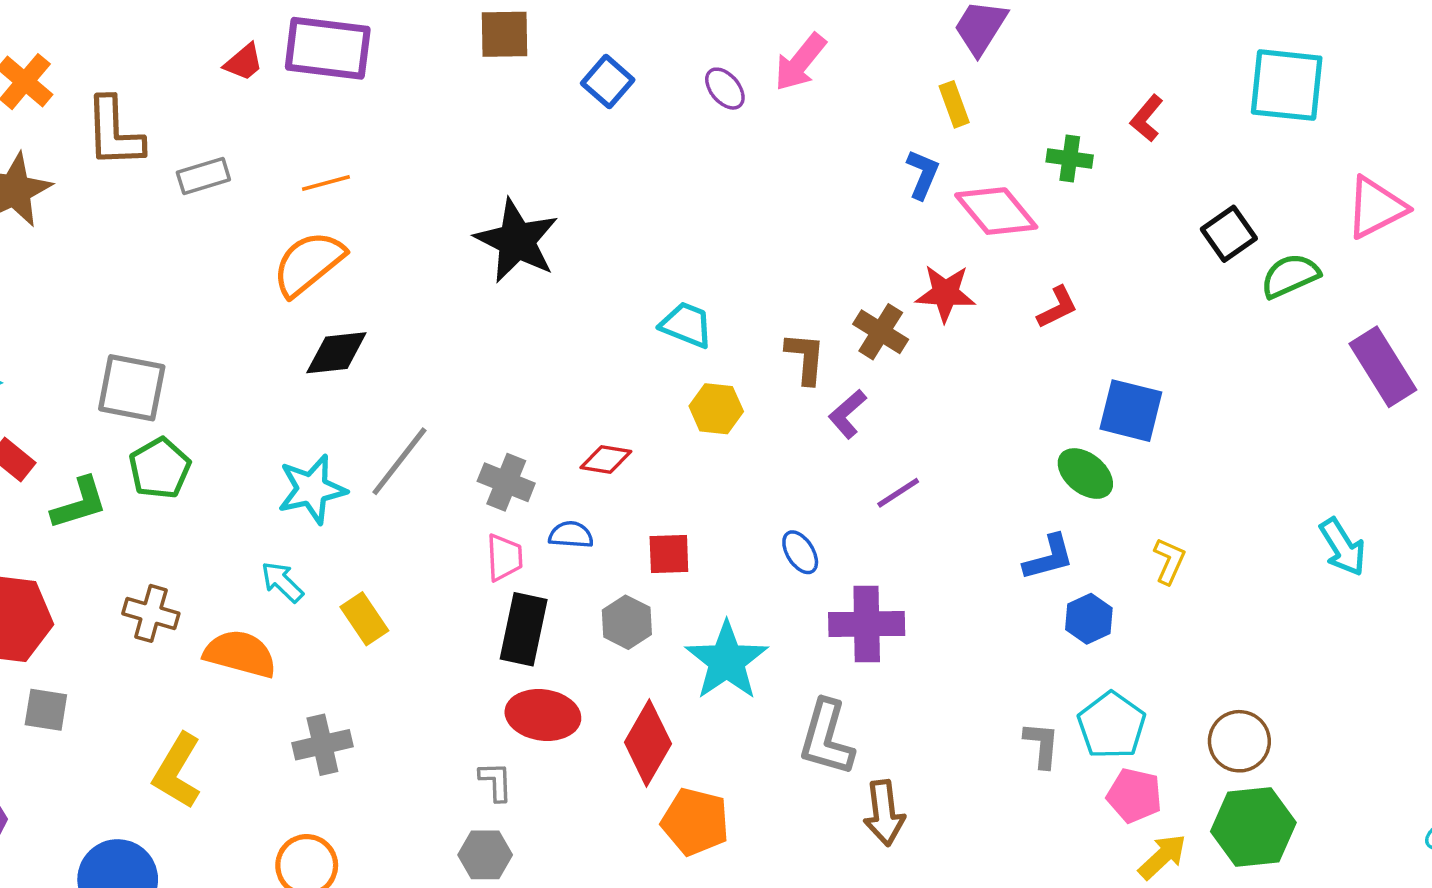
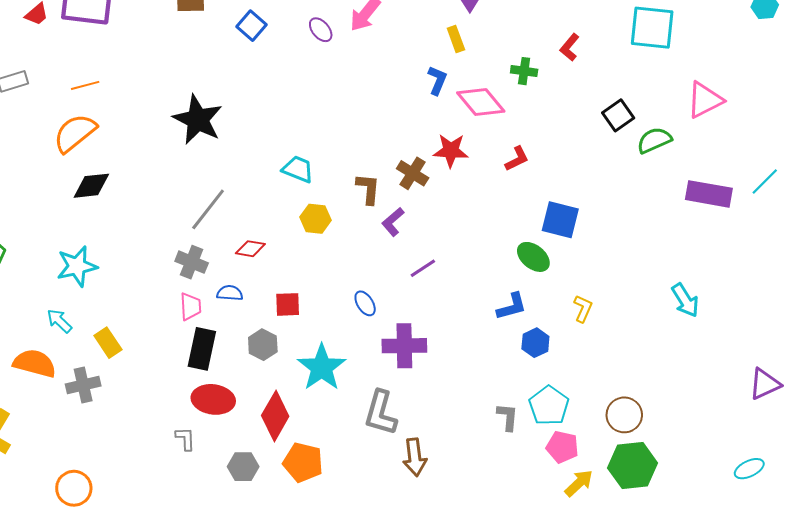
purple rectangle: (1383, 367) -> (709, 194), turned -48
gray line: (399, 461) -> (208, 209), moved
gray cross: (322, 745) -> (83, 385), moved
gray hexagon: (485, 855) -> (243, 467), moved

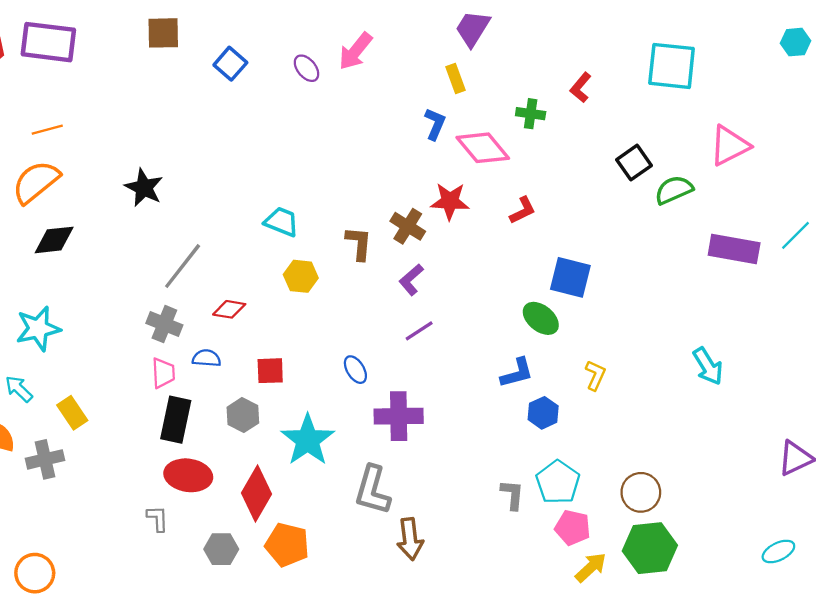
black star: (198, 120) -> (144, 188), moved, size x0.7
purple L-shape: (393, 222) -> (411, 280), moved

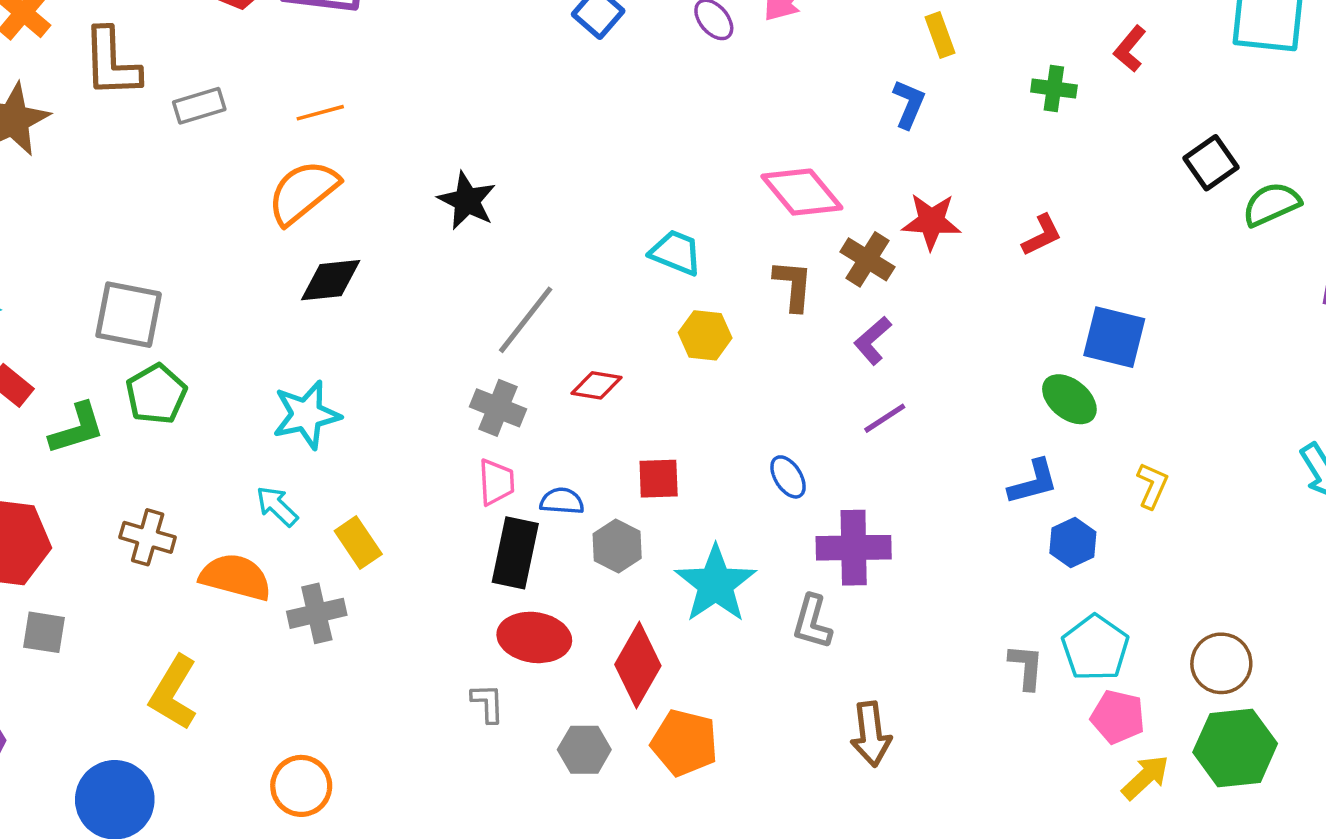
pink diamond: (483, 148) -> (802, 192), moved
blue semicircle: (206, 358) -> (562, 501), moved
gray L-shape: (372, 490) -> (812, 622), moved, size x0.7

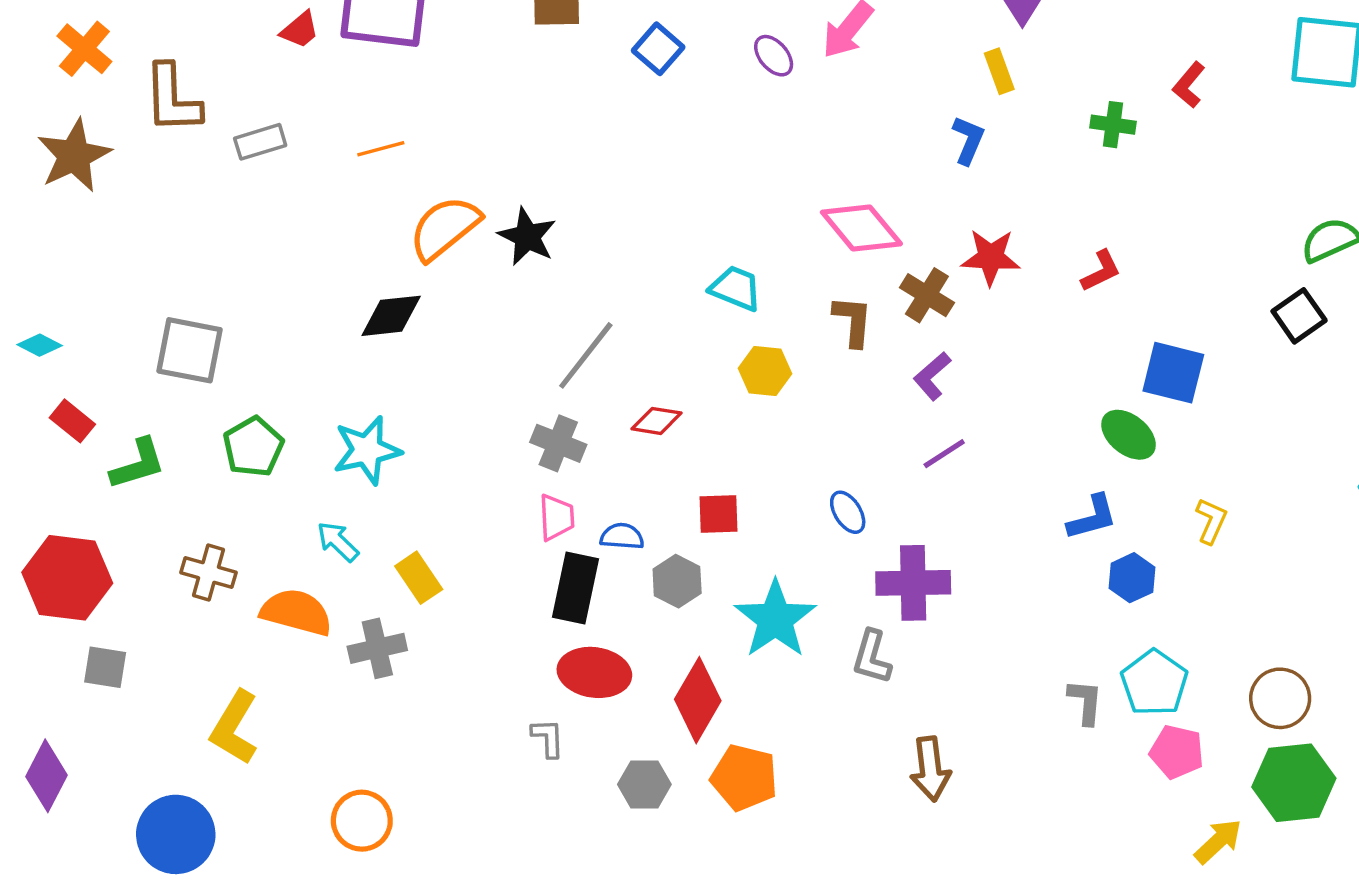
black square: (1211, 163) -> (1299, 316), moved
orange semicircle: (303, 192) -> (445, 228), moved
green pentagon: (156, 394) -> (253, 447), moved
yellow arrow: (1145, 777) -> (1218, 841), moved

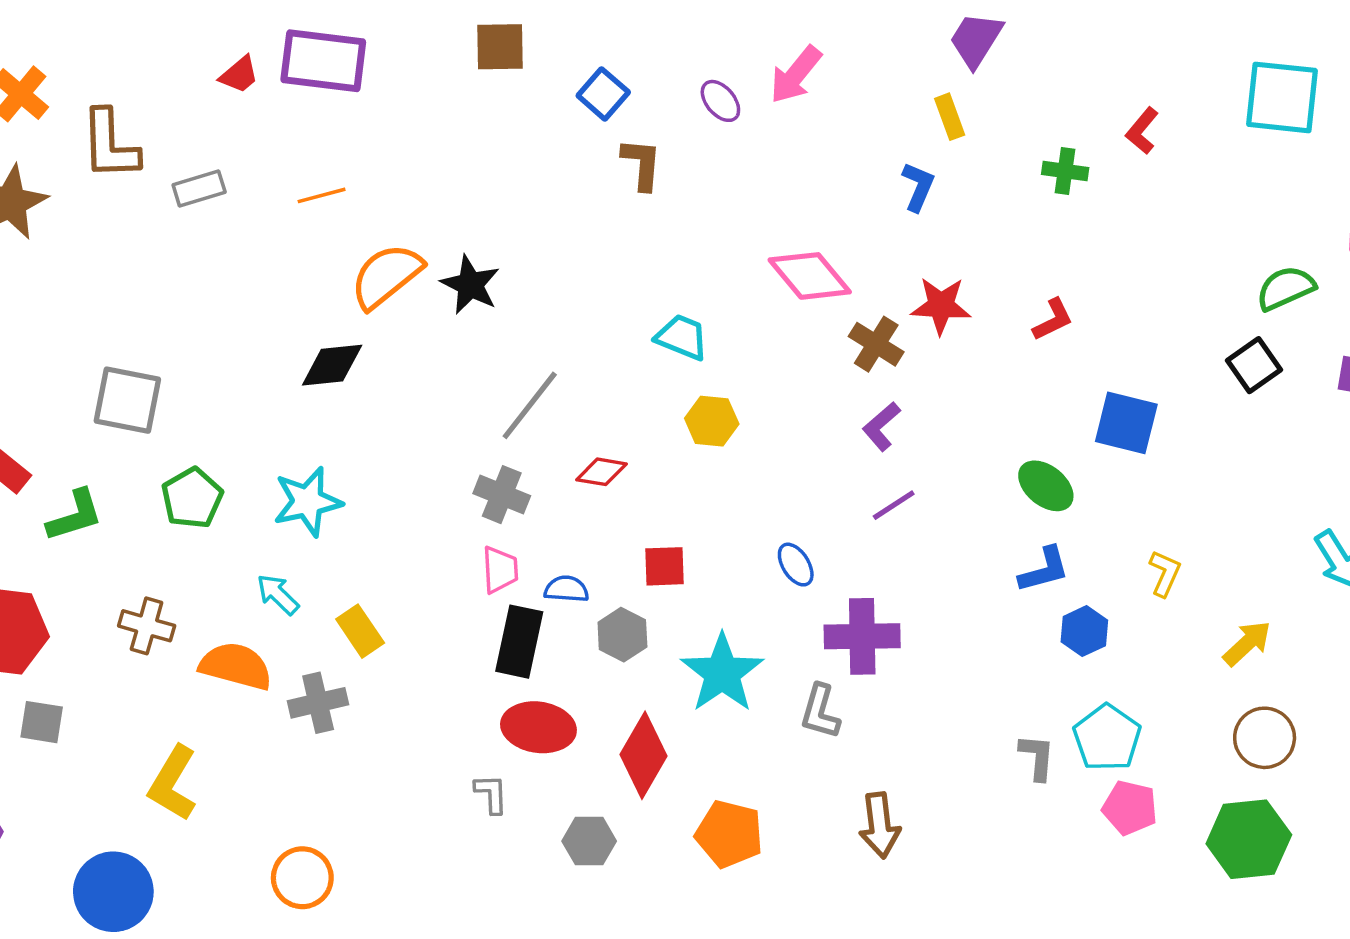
brown L-shape: (853, 321) -> (642, 164), moved
green ellipse: (1129, 435) -> (1046, 486), moved
brown circle: (1280, 698) -> (1265, 738), moved
orange pentagon: (744, 778) -> (729, 834), moved
yellow arrow: (1218, 841) -> (1247, 643), moved

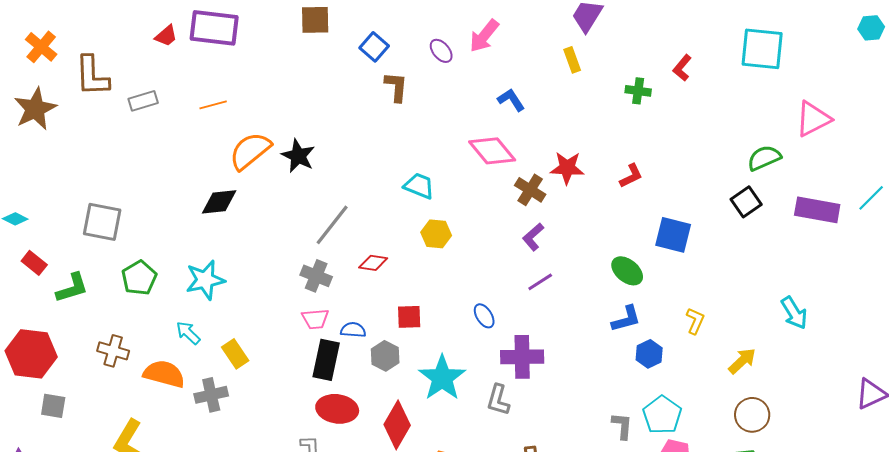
blue L-shape: (918, 187) -> (511, 100), moved, turned -56
pink trapezoid: (500, 570) -> (315, 319), turned 88

